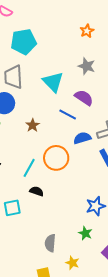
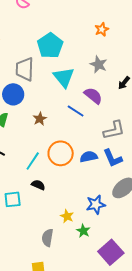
cyan pentagon: (24, 42) -> (50, 46), moved, turned -30
blue semicircle: (82, 138) -> (89, 157), moved
yellow star: (72, 263) -> (67, 216), moved

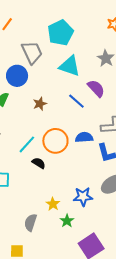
gray trapezoid: (25, 69) -> (32, 52), turned 145
cyan triangle: (64, 77) -> (70, 66), turned -40
blue semicircle: (89, 157) -> (84, 137), moved
black semicircle: (38, 185) -> (39, 163), moved

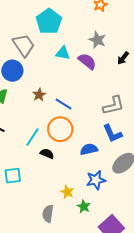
cyan triangle: (70, 66) -> (63, 53), size x0.7
purple semicircle: (96, 88) -> (87, 61), moved
blue line: (76, 101) -> (63, 104), moved
blue semicircle: (84, 137) -> (89, 149), moved

